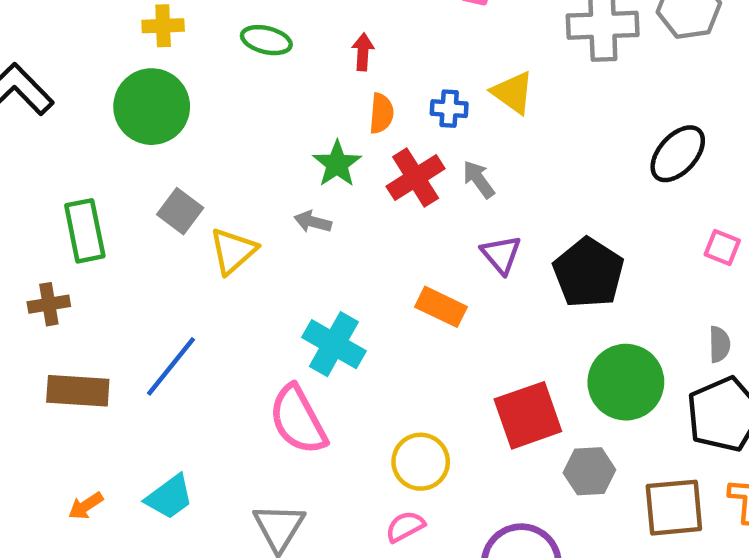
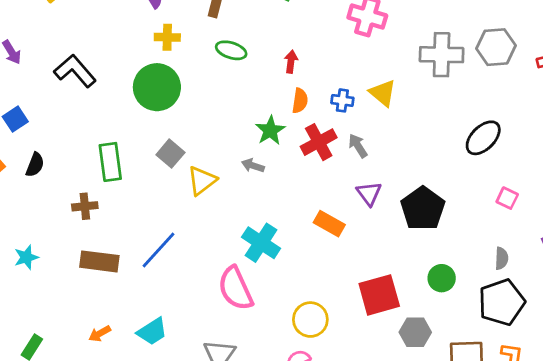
green circle: (626, 382) -> (442, 278), size x0.6

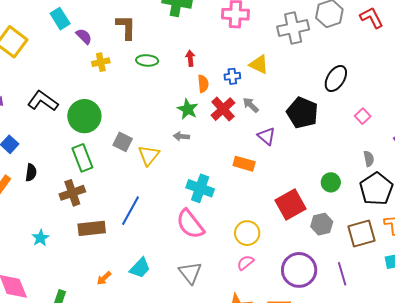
green circle: (157, 87) -> (84, 116), moved
pink square: (507, 198) -> (363, 116), turned 35
brown cross: (85, 206) -> (72, 193), size x1.4
black pentagon: (423, 208) -> (302, 113), moved

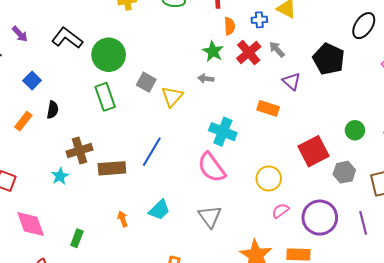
brown cross: (72, 193) -> (79, 151), moved
pink semicircle: (245, 263) -> (280, 211), moved
orange arrow: (104, 278) -> (123, 219), turned 112

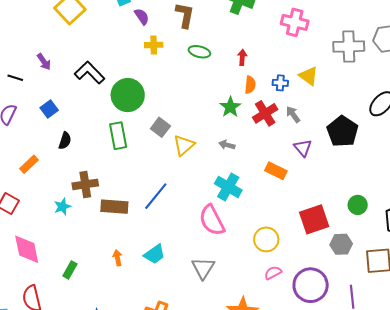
gray arrow: (206, 79) -> (227, 145), moved
orange rectangle: (23, 121) -> (29, 164), moved

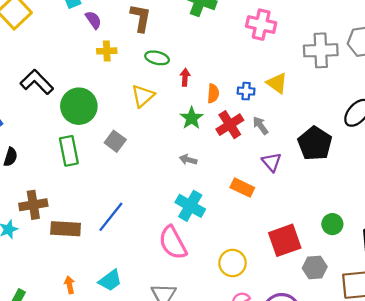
red arrow: (242, 57) -> (185, 77), moved
yellow triangle: (184, 145) -> (143, 96), moved

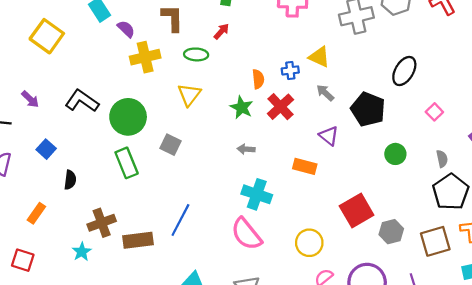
yellow cross: (107, 51) -> (145, 57), size x1.5
red arrow: (185, 77) -> (221, 31), moved, turned 49
gray arrow: (261, 126) -> (325, 93), moved
green circle: (332, 224) -> (395, 154), moved

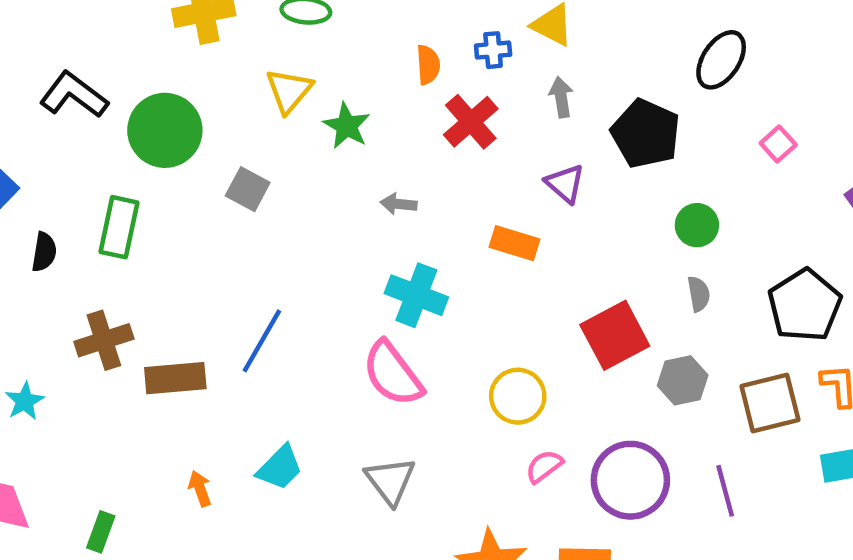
gray arrow: (325, 93) -> (561, 97), turned 36
green star: (242, 107) -> (347, 126), moved
gray semicircle: (442, 159) -> (699, 294), moved
green rectangle: (127, 163) -> (119, 227), moved, turned 32
cyan star: (82, 252) -> (25, 401), moved

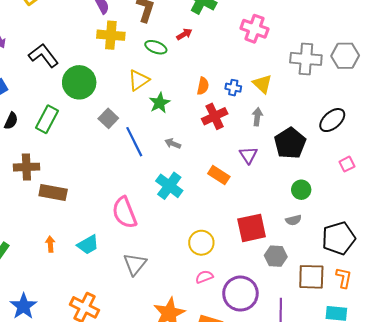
gray semicircle: (699, 294) -> (293, 220), turned 70
blue line: (262, 341) -> (134, 142), moved, turned -72
pink semicircle: (393, 374) -> (124, 213), moved

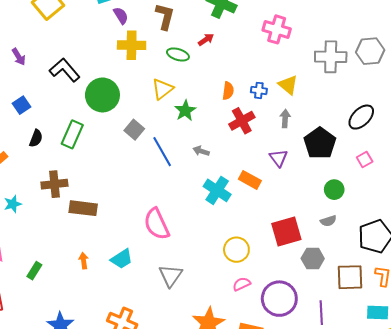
pink square: (347, 164) -> (365, 159), moved
cyan cross: (169, 186) -> (217, 190), moved

